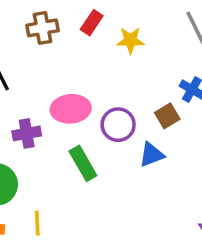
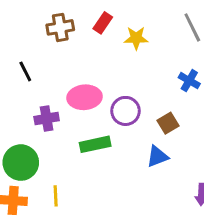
brown square: (167, 116) -> (168, 123), moved
blue triangle: (152, 155) -> (157, 156), moved
green rectangle: (83, 163) -> (95, 144), turned -72

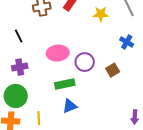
yellow star: (136, 38) -> (101, 14), moved
purple cross: (47, 119) -> (20, 67), moved
blue triangle: (157, 156) -> (70, 106), moved

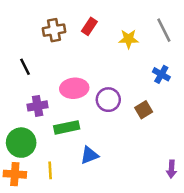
purple cross: (20, 67) -> (38, 106), moved
green rectangle: (65, 84) -> (67, 127), moved

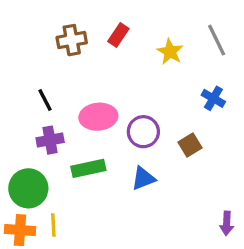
yellow star: (129, 39) -> (170, 52), turned 30
black line: (25, 67) -> (45, 100), moved
blue triangle: (89, 155) -> (143, 178), moved
yellow line: (50, 170) -> (53, 225), moved

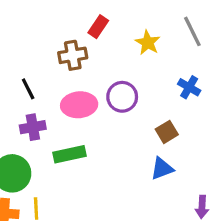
brown cross: (72, 40) -> (73, 55), moved
purple circle: (143, 132) -> (122, 97), moved
blue triangle: (143, 178) -> (162, 169), moved

